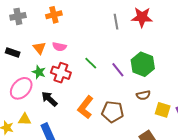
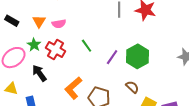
pink semicircle: (59, 47) -> (59, 24), turned -32
purple line: (118, 70) -> (112, 57), turned 63
brown semicircle: (143, 95) -> (132, 87), turned -136

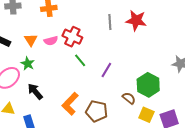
red cross: (56, 49) -> (72, 37), moved
green hexagon: (138, 56) -> (148, 85), moved

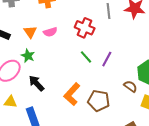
red cross: (72, 37) -> (85, 28), moved
green line: (80, 60) -> (86, 57), moved

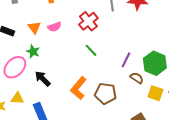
red cross: (85, 28) -> (88, 21), turned 30
purple line: (107, 59) -> (126, 60), moved

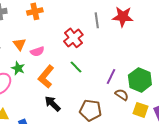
pink semicircle: (54, 27) -> (37, 51), moved
black arrow: (43, 79) -> (53, 104), moved
orange L-shape: (79, 88) -> (46, 77), moved

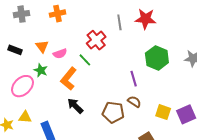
green line: (76, 67) -> (85, 60), moved
purple line: (111, 77) -> (134, 79), turned -42
green hexagon: (140, 80) -> (157, 58), moved
brown semicircle: (122, 95) -> (134, 102), moved

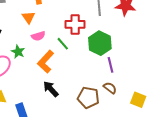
red cross: (96, 40) -> (75, 24), turned 36
orange triangle: (42, 46) -> (28, 17), moved
green hexagon: (157, 58) -> (100, 43), moved

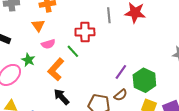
green hexagon: (100, 43) -> (144, 80), moved
purple line: (110, 65) -> (121, 72), turned 49
brown semicircle: (110, 88) -> (121, 95), turned 104

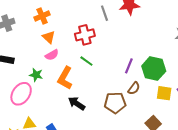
orange triangle: (38, 25) -> (49, 37), moved
green line: (73, 51) -> (86, 61), moved

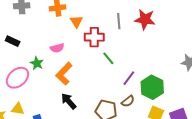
orange triangle: (49, 37) -> (77, 22), moved
green line: (86, 61) -> (108, 58), moved

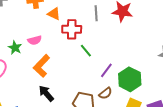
orange triangle: (77, 22) -> (54, 14), turned -32
green star: (37, 63) -> (15, 48), moved

